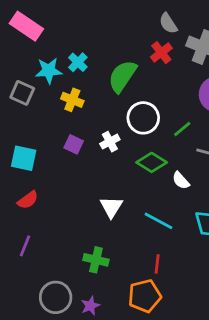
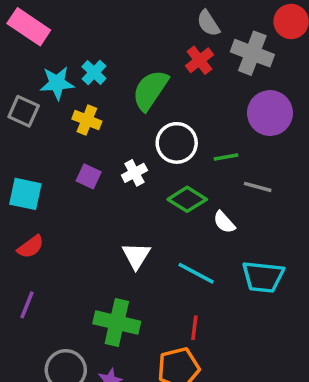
green line: (182, 129) -> (226, 157), turned 30
green cross: (96, 260) -> (117, 322), size x1.4

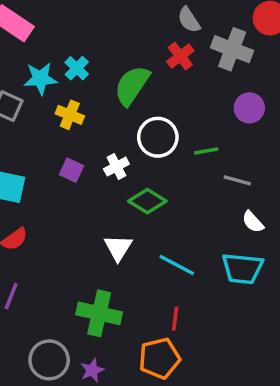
purple circle: (270, 113) -> (249, 108), size x0.7
green diamond: (187, 199) -> (147, 201), moved
white semicircle: (224, 222) -> (253, 222), moved

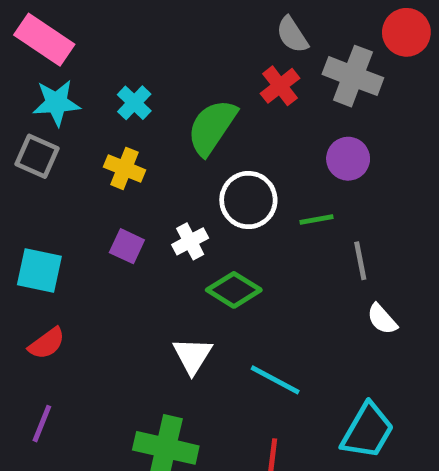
cyan star: (40, 79) -> (56, 103), moved
purple circle: (249, 108) -> (348, 159), moved
gray line: (237, 180) -> (360, 261), turned 64
cyan trapezoid: (242, 268) -> (368, 431), moved, turned -66

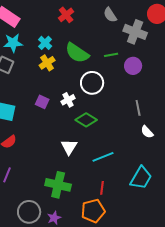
red cross: (280, 86) -> (66, 15), moved
green semicircle: (212, 127) -> (77, 53), turned -90
yellow cross: (124, 168) -> (47, 63), moved, turned 35
green line: (316, 219) -> (111, 55), moved
cyan line: (275, 380) -> (103, 157), turned -50

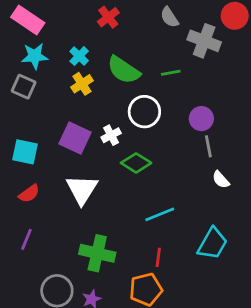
purple circle: (133, 66) -> (201, 119), moved
purple square: (42, 102) -> (75, 138), size x1.6
white triangle: (69, 147) -> (82, 189), moved, size x1.4

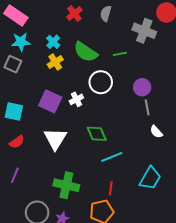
gray semicircle: (169, 17) -> (106, 14), moved, turned 49
green diamond: (136, 163) -> (97, 134), moved, turned 35

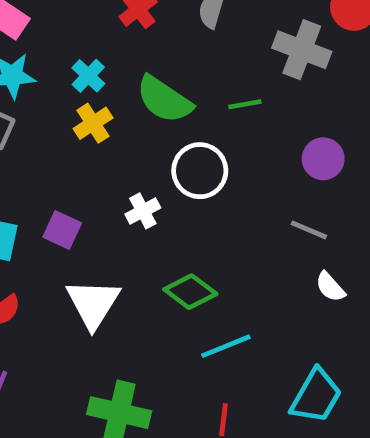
purple circle: (142, 87) -> (323, 159), moved
purple square: (50, 101) -> (62, 230), moved, size x0.7
gray line: (147, 107) -> (309, 230), turned -56
green diamond: (97, 134) -> (190, 292), turned -30

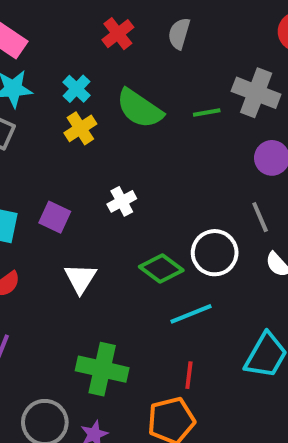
gray cross: (302, 50) -> (256, 93), moved
white circle: (200, 171) -> (215, 253), moved
gray line: (309, 230) -> (260, 217), turned 44
white triangle: (93, 303) -> (80, 278), size x0.7

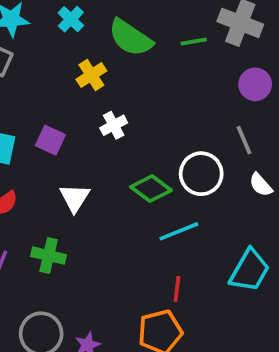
yellow cross: (80, 128) -> (91, 75), moved
green cross: (102, 369) -> (49, 256), moved, size x0.7

